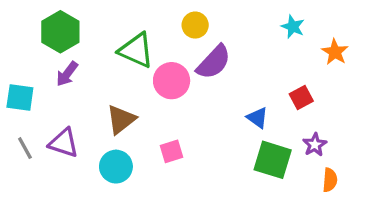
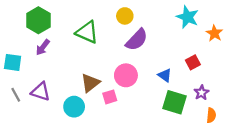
cyan star: (293, 27) -> (187, 17), size x1.5
pink circle: (172, 81) -> (126, 75), moved
brown triangle: (121, 119) -> (90, 83), moved

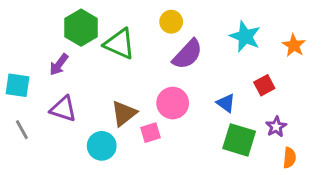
cyan star: (187, 17) -> (245, 37), moved
green hexagon: (38, 20) -> (81, 28), moved
purple triangle: (41, 92) -> (63, 109), moved

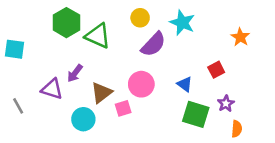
cyan star: (245, 37) -> (182, 23), moved
purple arrow: (59, 65) -> (75, 73), moved
cyan square: (17, 85) -> (14, 49), moved

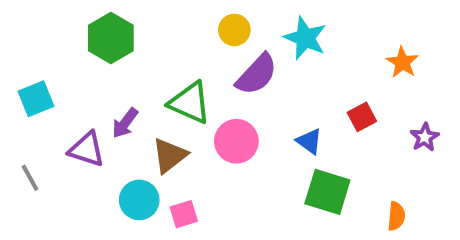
green triangle: (98, 36) -> (190, 103), moved
cyan square: (14, 49) -> (36, 99), moved, turned -30
purple star: (226, 104) -> (425, 137), moved
pink square: (123, 108) -> (184, 214), moved

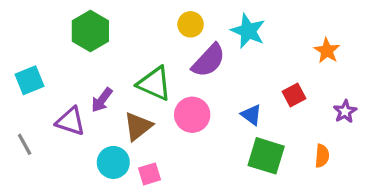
orange semicircle: (396, 216) -> (322, 156), moved

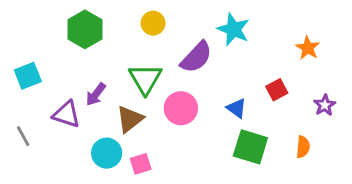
yellow circle: (191, 24) -> (153, 23), moved
green triangle: (154, 84) -> (145, 79), turned 36

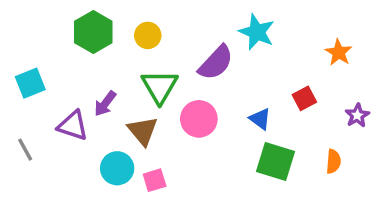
yellow circle: (153, 23) -> (148, 35), moved
brown triangle: (130, 119) -> (143, 131), turned -32

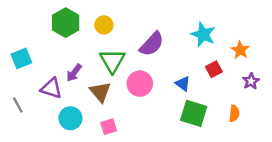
cyan star: (257, 32) -> (203, 35), moved
orange star: (339, 52) -> (240, 50), moved
cyan circle: (117, 168) -> (70, 118), moved

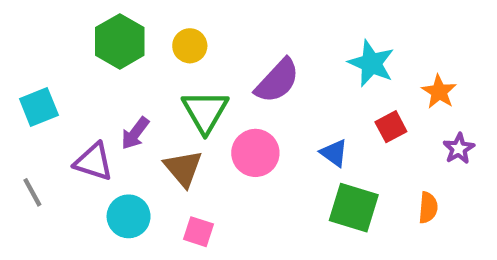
pink square: (109, 127) -> (199, 232), turned 35

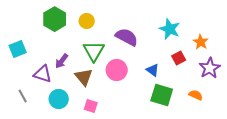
purple semicircle: (277, 81) -> (127, 37), turned -105
purple star: (459, 149) -> (210, 68), size x1.5
gray line: (32, 192) -> (23, 96), moved
orange semicircle: (428, 208) -> (196, 95), turned -72

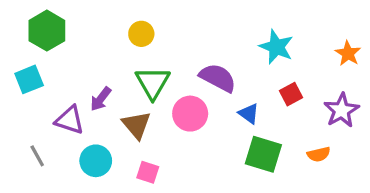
green hexagon: (55, 19) -> (47, 31), moved
purple semicircle: (127, 37) -> (218, 78), moved
orange star: (201, 42) -> (348, 53), moved
orange semicircle: (196, 95) -> (319, 154), turned 144

